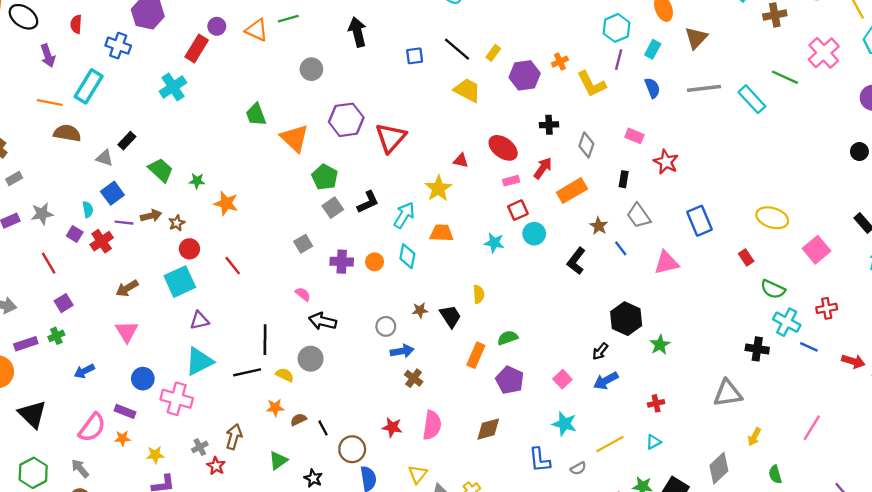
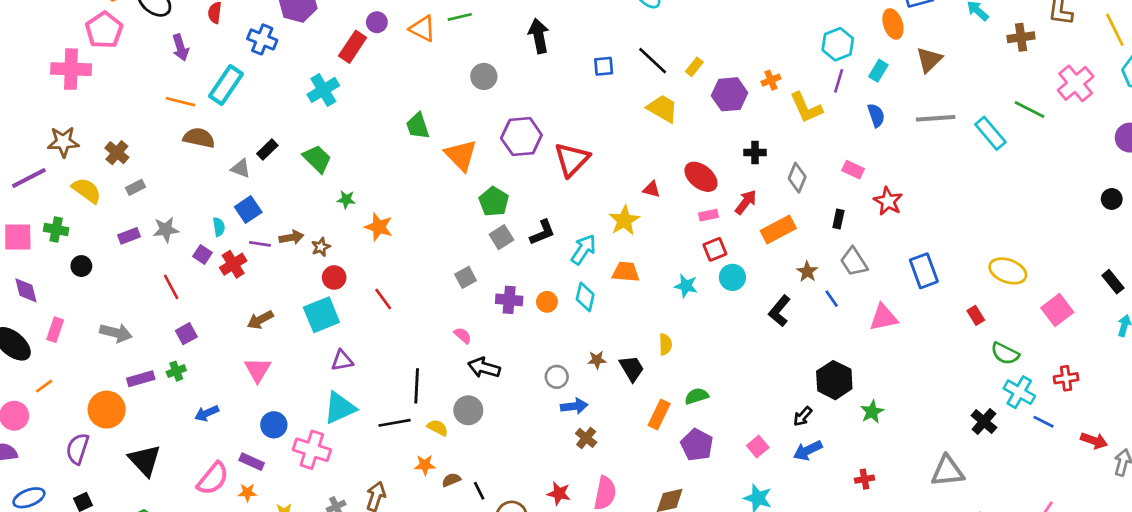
green trapezoid: (161, 170) -> (317, 159), moved
black cross: (757, 349) -> (984, 421), turned 30

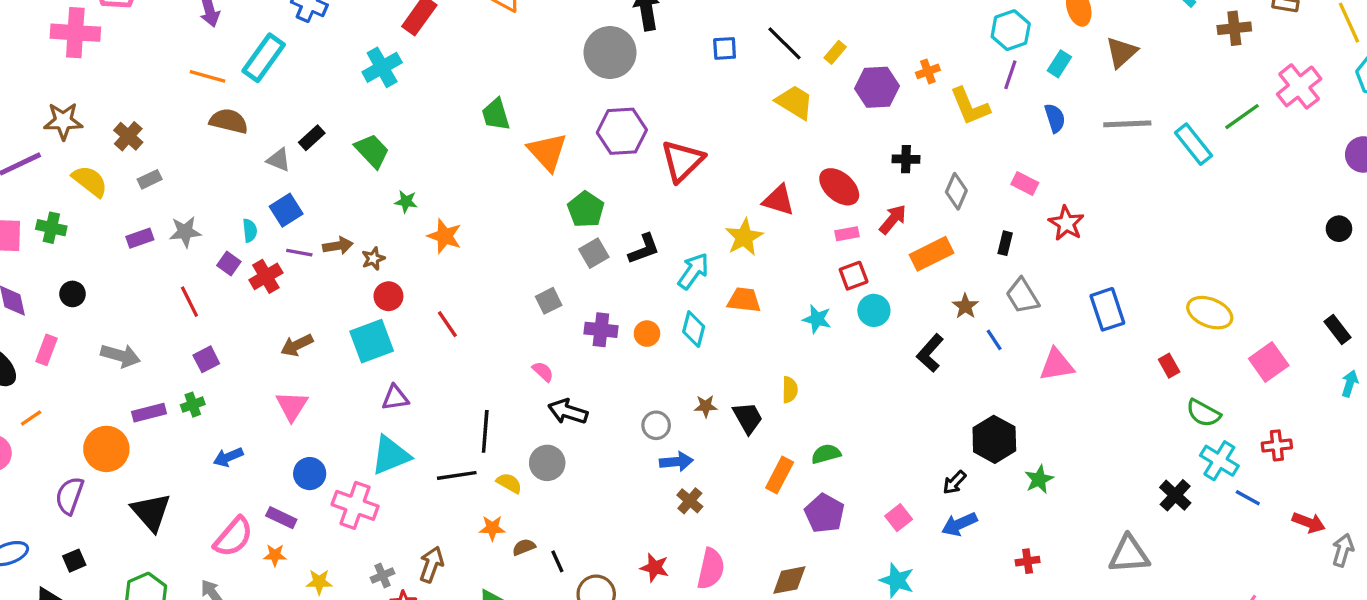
gray circle: (484, 76) -> (610, 53), moved, size x1.6
green line: (1030, 109) -> (1242, 117), turned -64
red triangle: (652, 189) -> (779, 200), size x1.5
black circle: (81, 266) -> (73, 294), moved

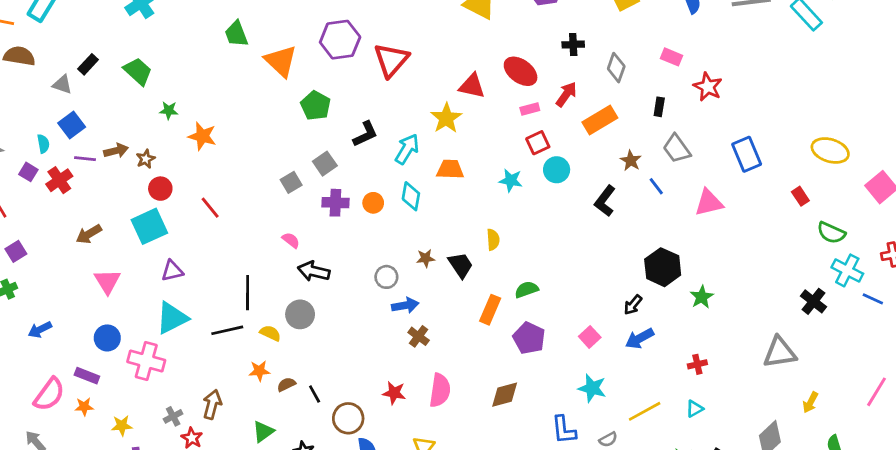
gray square: (594, 253) -> (325, 164), moved
pink triangle: (292, 406) -> (107, 281), moved

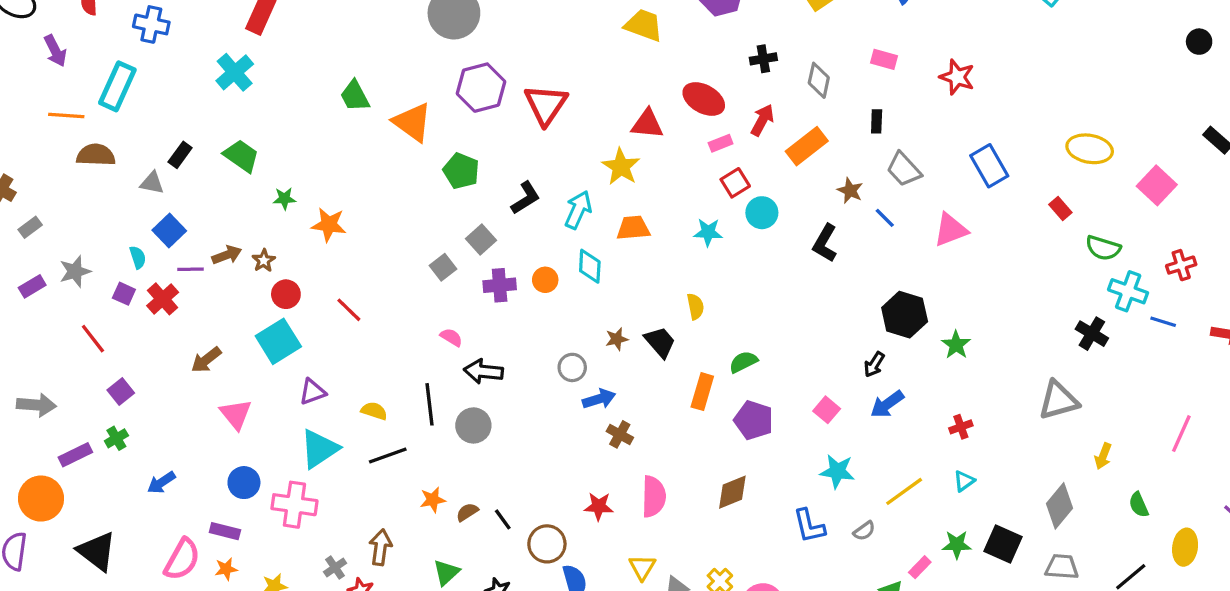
red star: (708, 87) -> (957, 77), moved
black line: (248, 293) -> (430, 404), moved
yellow semicircle: (270, 333) -> (374, 411), moved

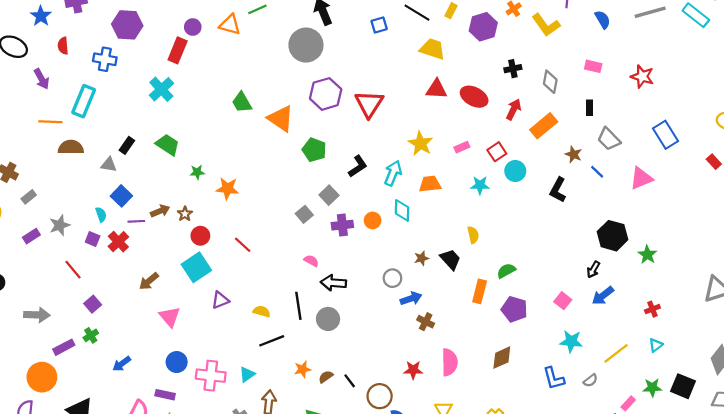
red triangle: (647, 124) -> (436, 89), moved
pink rectangle: (721, 143) -> (462, 147), moved
cyan triangle: (319, 449) -> (247, 374), moved, size x0.6

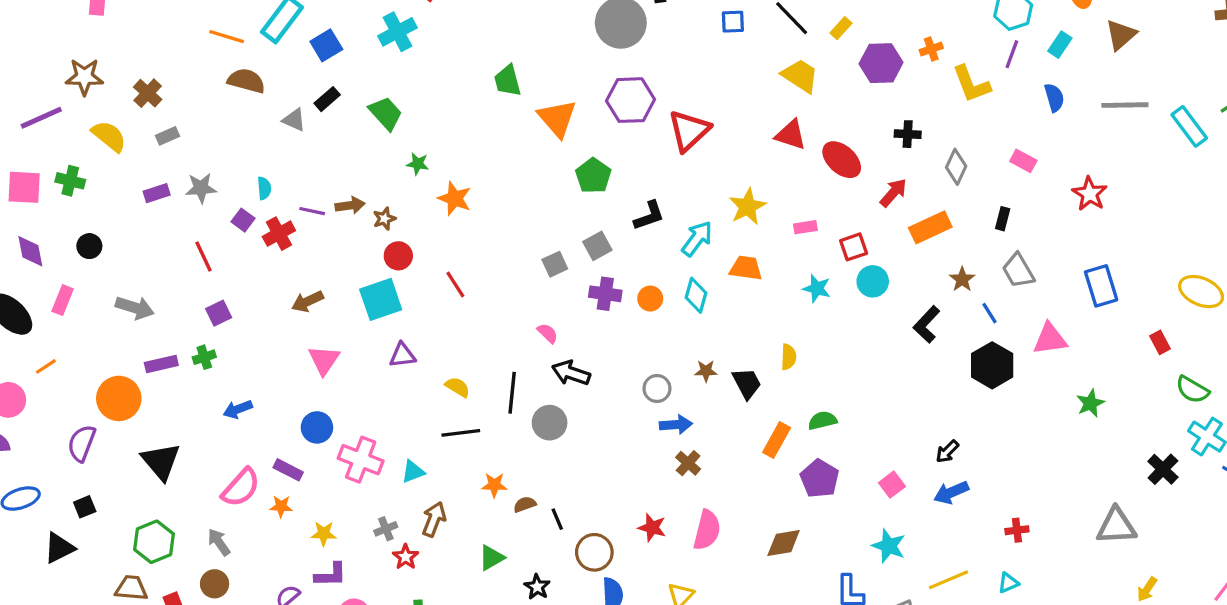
blue square: (121, 196) -> (326, 45), moved
black hexagon: (612, 236) -> (992, 365), moved
green star: (647, 255) -> (1090, 403), moved

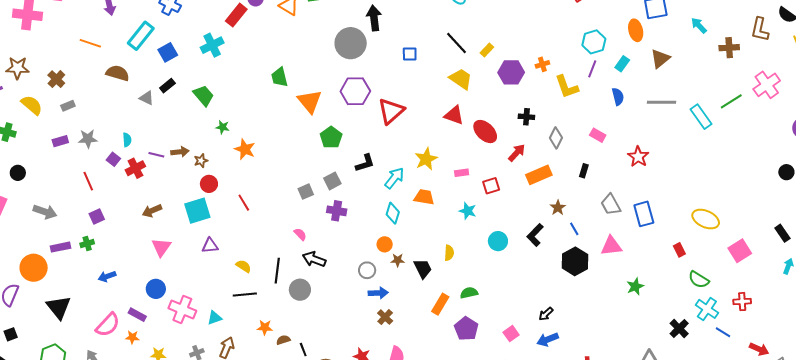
blue square: (733, 22) -> (410, 54), moved
orange line: (227, 37) -> (90, 43), moved
gray trapezoid: (1018, 271) -> (611, 205), moved
cyan circle: (873, 281) -> (498, 241), moved
orange circle: (650, 299) -> (385, 244), moved

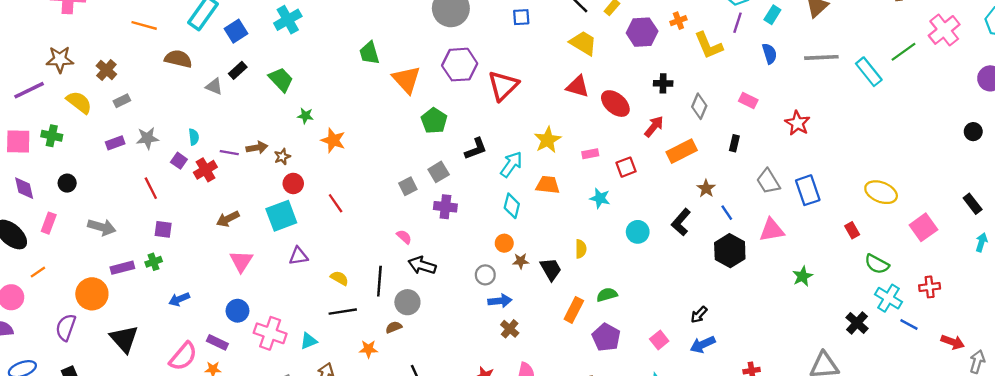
purple square: (97, 217) -> (163, 229), turned 35
brown semicircle: (283, 340) -> (394, 327), moved

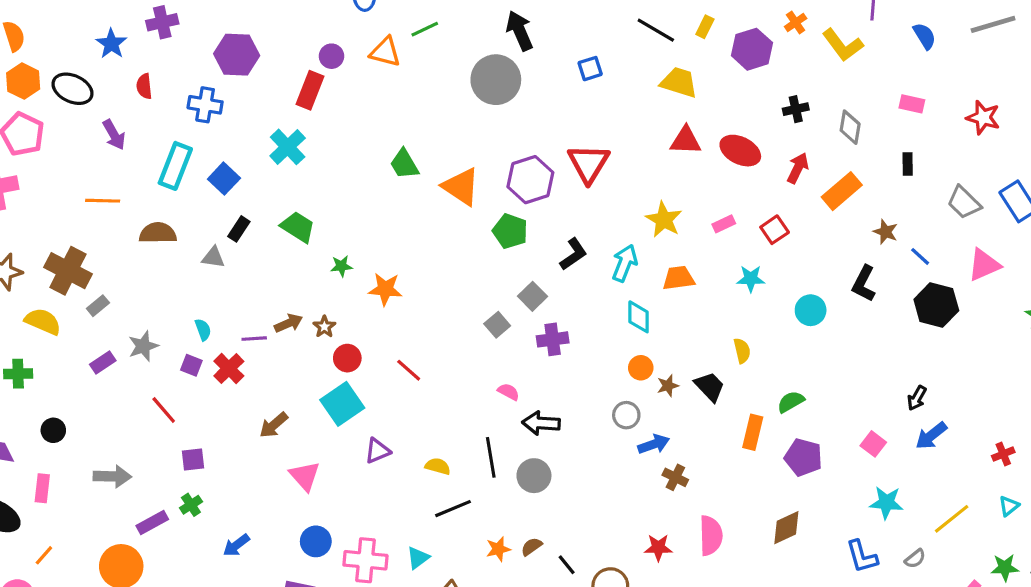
purple hexagon: (460, 65) -> (530, 180), moved
brown cross: (106, 70) -> (68, 271), size x1.6
brown semicircle: (394, 327) -> (532, 547), moved

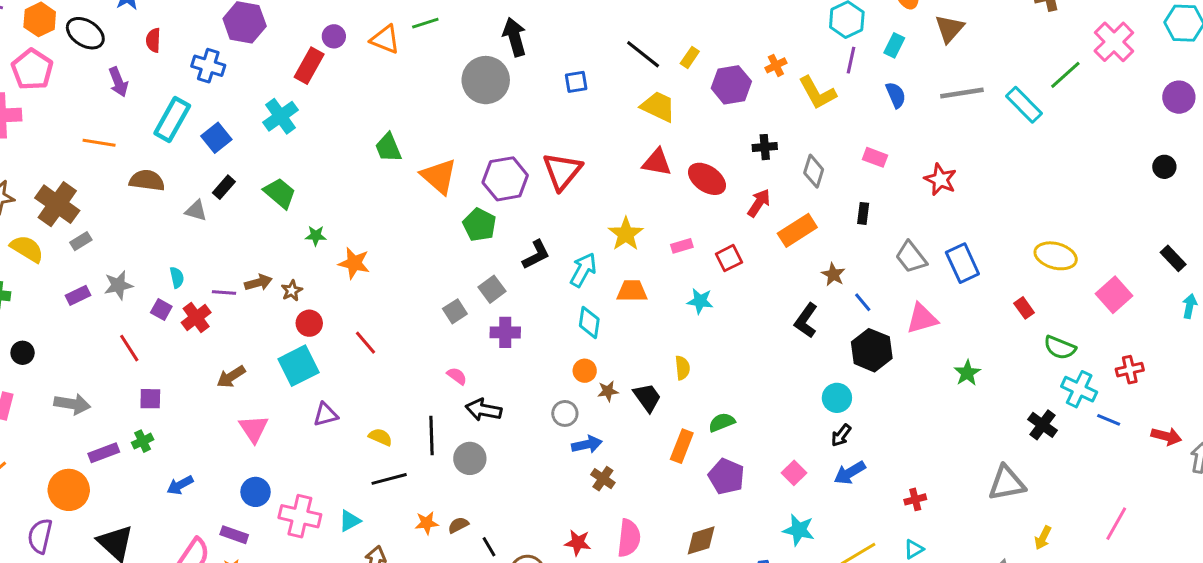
cyan circle: (811, 310) -> (837, 398), moved

